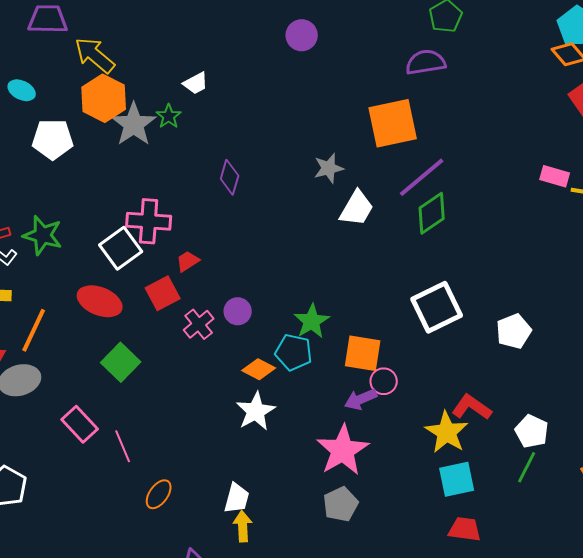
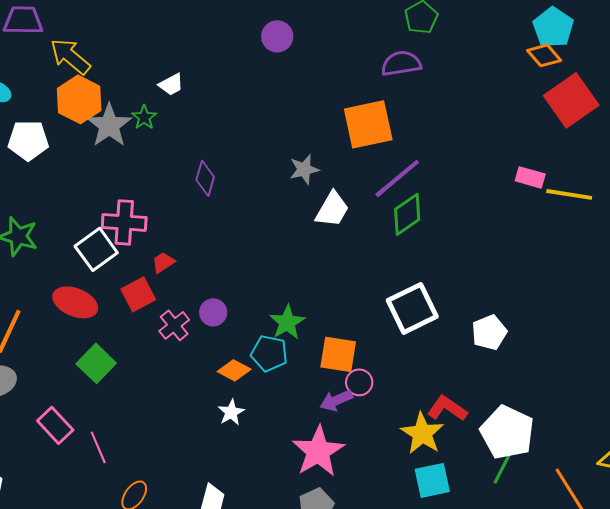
white star: (256, 411) -> (231, 412), size x0.7
white pentagon: (532, 431) -> (507, 432), size x1.6

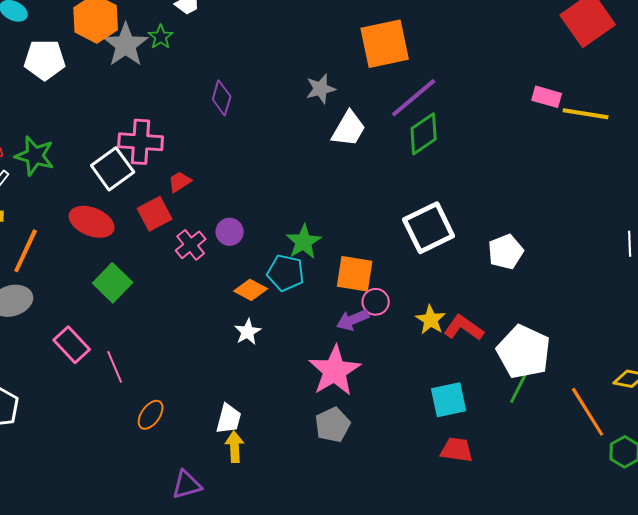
yellow star: (422, 433) -> (431, 320), moved, size x0.7

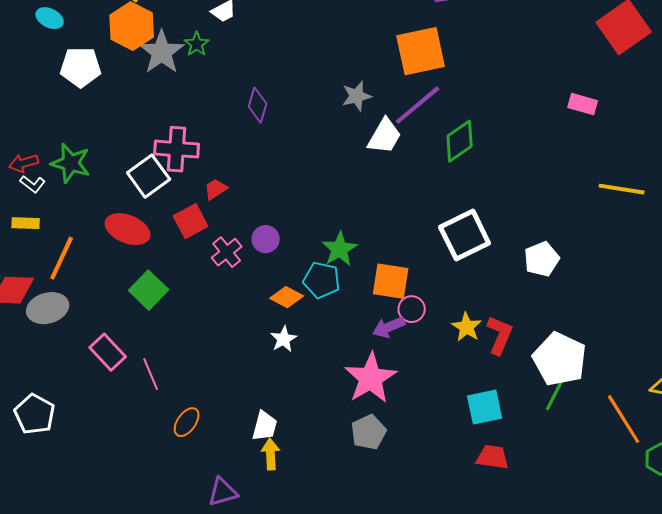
purple line: (414, 98) -> (418, 105), moved
yellow line: (586, 114) -> (622, 189), moved
red L-shape: (464, 328) -> (500, 335), turned 78

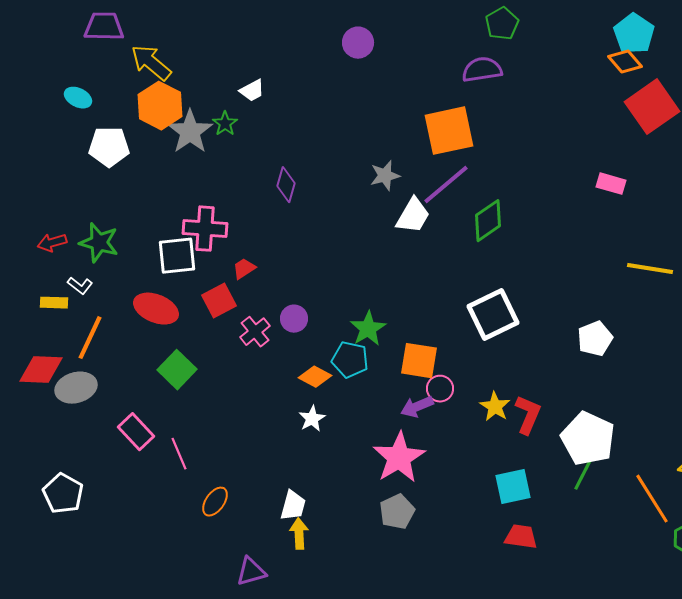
white square: (149, 176) -> (177, 256), turned 30
white L-shape: (33, 184) -> (80, 286), moved
white pentagon: (542, 259) -> (595, 339), moved

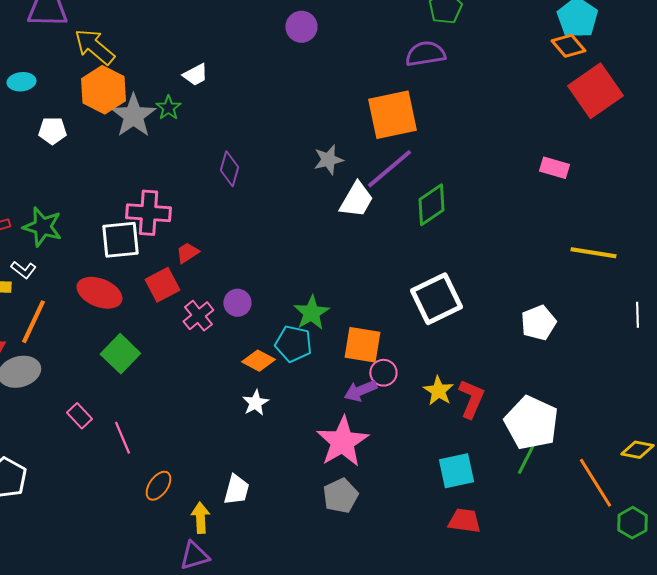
cyan ellipse: (78, 98) -> (21, 82), turned -32
white pentagon: (109, 147) -> (52, 131), size x0.7
pink rectangle: (136, 432) -> (79, 416), size x0.7
yellow arrow: (299, 534) -> (200, 518), moved

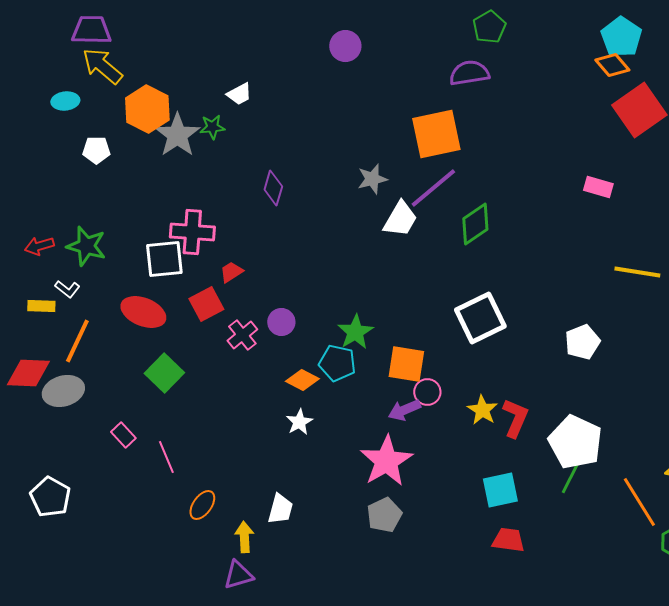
yellow arrow: (94, 47) -> (102, 66), moved
green star: (168, 108) -> (212, 127), turned 30

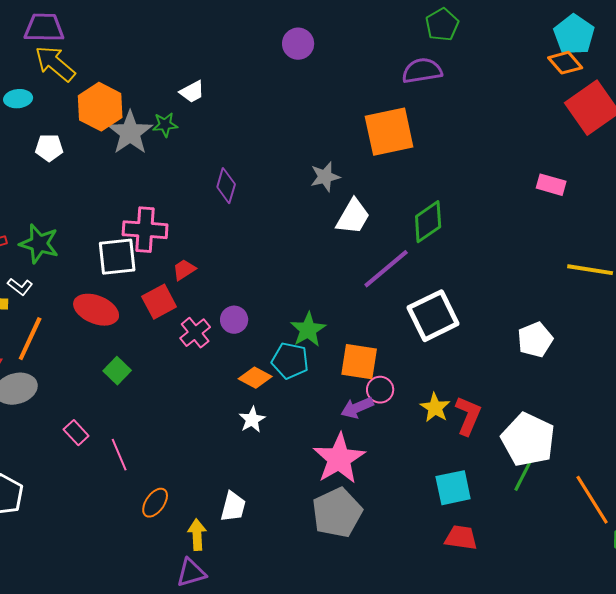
purple line: (433, 188) -> (386, 269), moved
green square: (164, 373) -> (117, 371), size x0.7
gray pentagon: (384, 515) -> (337, 513), size x1.4

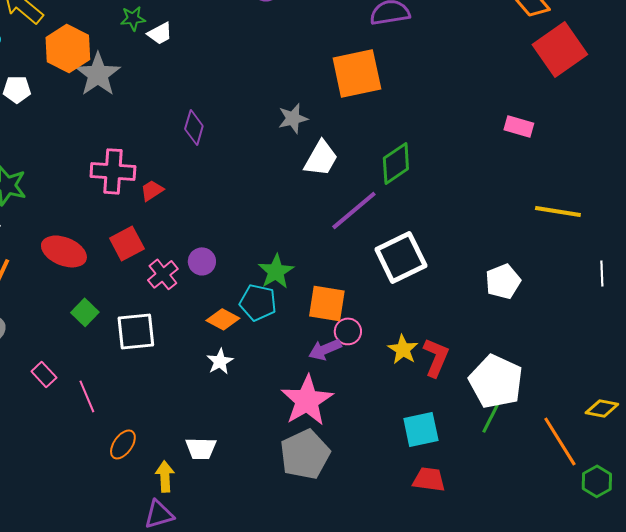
green star: (165, 125) -> (133, 18), moved
white square: (117, 257) -> (136, 331), moved
red trapezoid: (184, 270) -> (152, 190), moved
white trapezoid: (233, 507) -> (201, 448), turned 76

